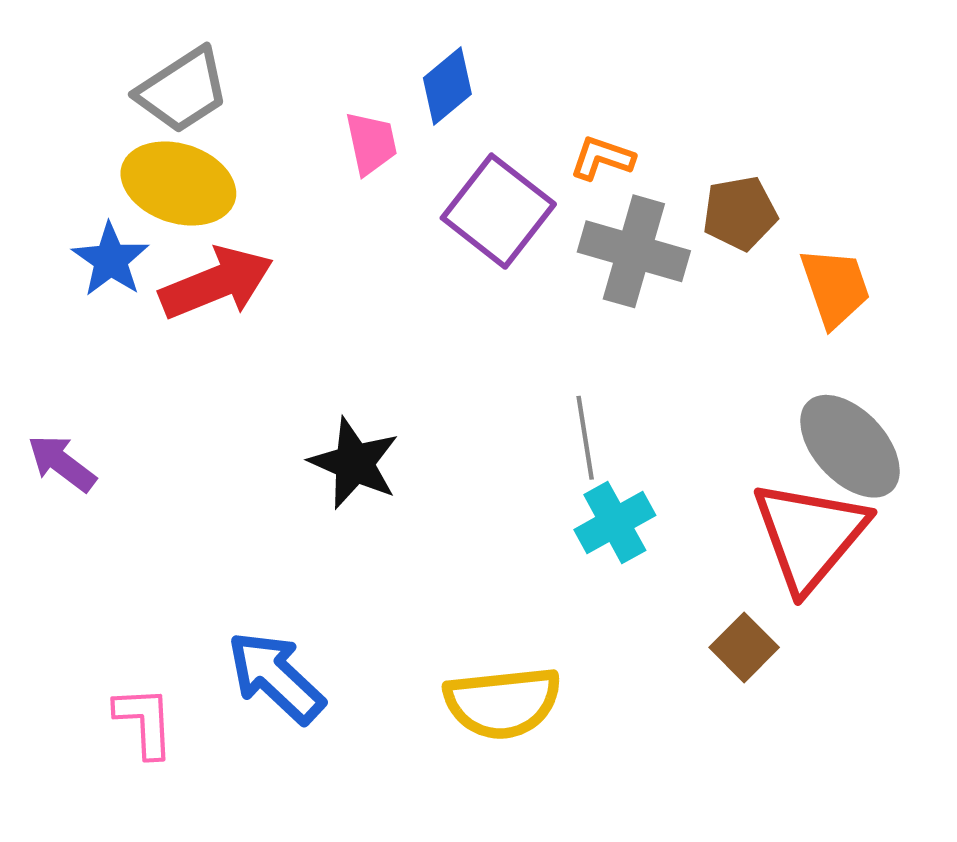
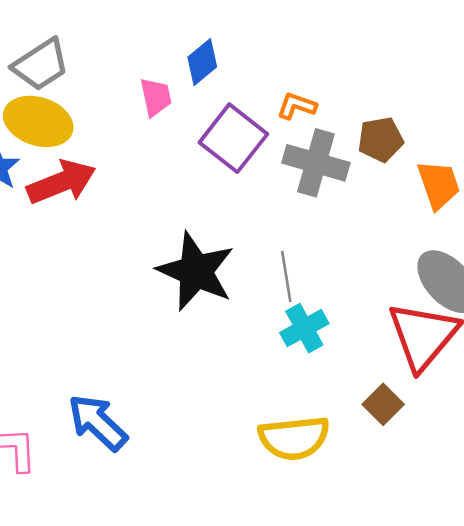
black star: (354, 463) -> (196, 271), moved, size x1.4
yellow semicircle: (503, 703) -> (294, 438), moved

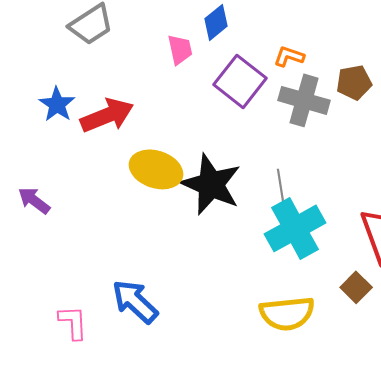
yellow ellipse: (38, 121) -> (156, 169), moved
cyan cross: (304, 328) -> (295, 228), size x1.6

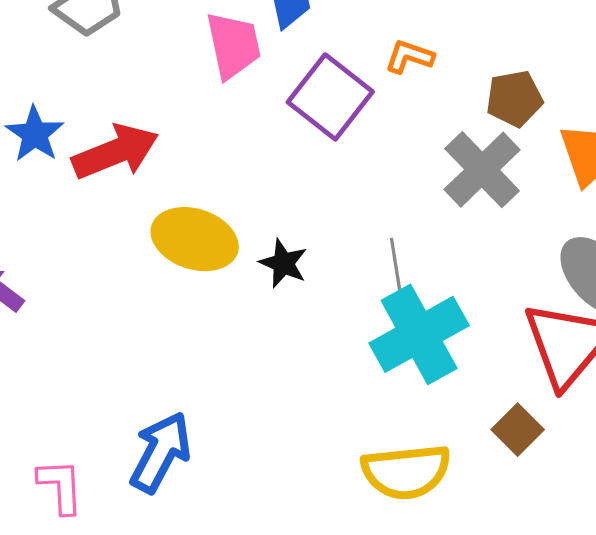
pink trapezoid: (180, 49) -> (233, 45), size x1.4
gray cross: (304, 100) -> (482, 170), moved, turned 30
black star: (211, 184) -> (283, 263), size x0.5
blue arrow: (135, 301) -> (161, 452), turned 75

